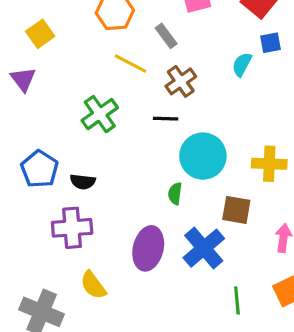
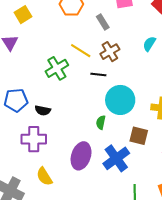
yellow line: (130, 63) -> (81, 51), moved
blue pentagon: (40, 169) -> (16, 100), turned 30

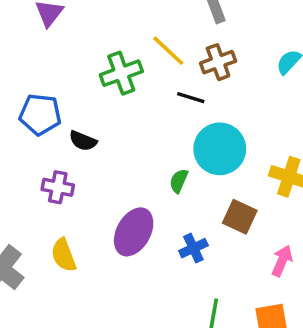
purple cross: (34, 139) -> (58, 187), size x0.7
blue cross: (116, 158) -> (193, 248), size x0.6

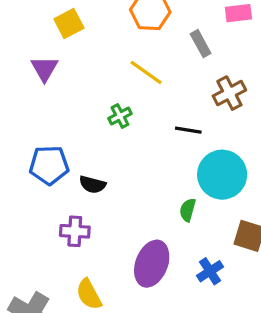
yellow line: (168, 51) -> (146, 72), moved
brown cross: (218, 62) -> (229, 93), moved
green cross: (121, 73) -> (120, 116), size x0.6

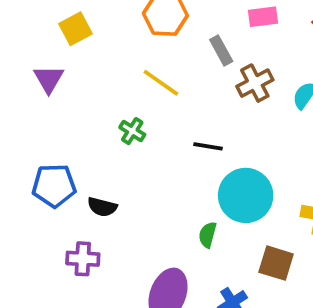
brown cross: (229, 93) -> (255, 83), moved
green cross: (120, 116) -> (132, 131), turned -30

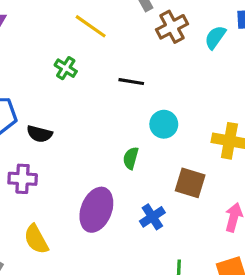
cyan circle: (246, 195) -> (164, 124), size x0.6

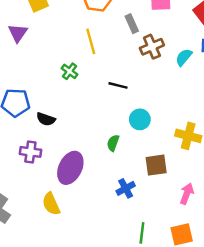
yellow line: (91, 26) -> (91, 41), turned 35
brown square: (190, 183) -> (156, 165), turned -30
purple ellipse: (96, 210) -> (70, 168), moved
yellow semicircle: (36, 239) -> (51, 204), moved

